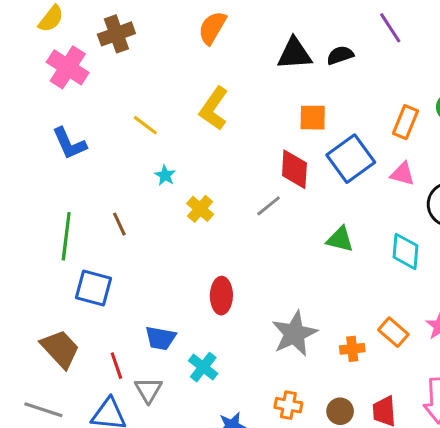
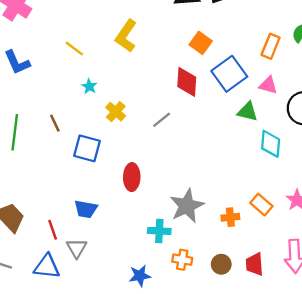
orange square: (313, 118) -> (201, 43), turned 35
gray line: (269, 206) -> (162, 120), moved
green triangle: (340, 239) -> (248, 112), moved
blue square: (94, 288) -> (87, 148), moved
cyan cross: (203, 367) -> (159, 231), moved, turned -35

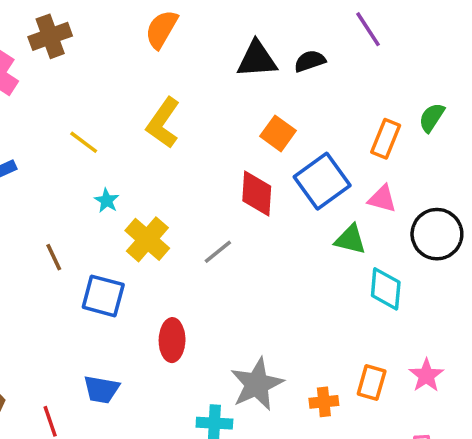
yellow cross: (116, 112) -> (147, 239), size x1.4
orange rectangle: (261, 205) -> (372, 382), turned 65

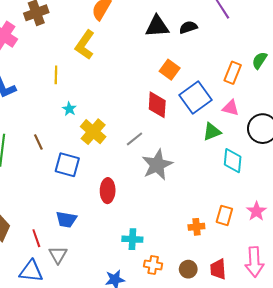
yellow L-shape: (163, 123) -> (85, 45), moved
yellow line: (84, 142) -> (56, 75), turned 54
green triangle: (350, 239) -> (212, 132), turned -36
gray star: (257, 384) -> (157, 165), moved

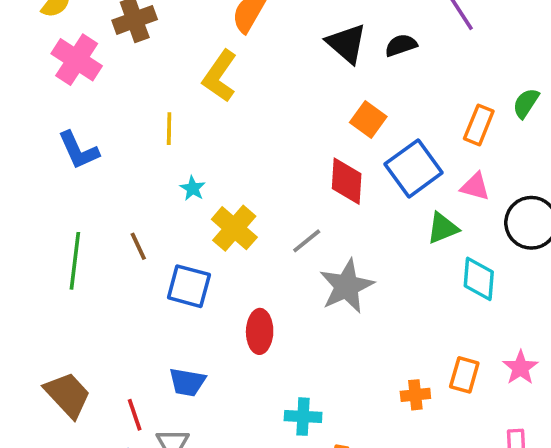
black triangle: (157, 26) -> (347, 43), turned 45

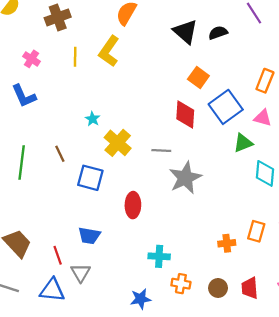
pink cross: (77, 60) -> (31, 59), moved, size x0.6
yellow line: (169, 129) -> (75, 57), moved
gray line: (307, 241) -> (161, 151), turned 42

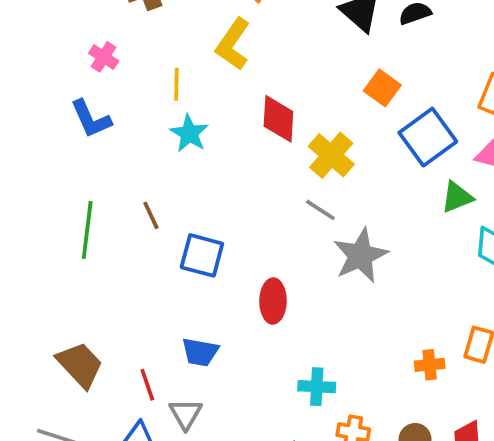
yellow line: (75, 57) -> (176, 84), moved
red diamond: (185, 115) -> (278, 119), moved
cyan star: (93, 119) -> (189, 133), moved, size x1.5
yellow cross: (118, 143) -> (331, 155), moved
gray line: (161, 151) -> (320, 210), turned 30

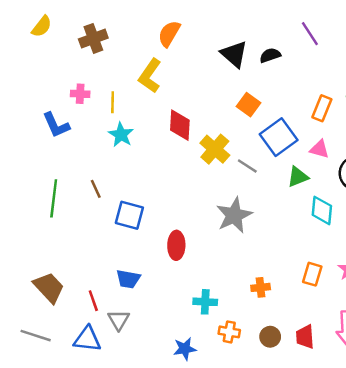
pink cross: (104, 57) -> (80, 94), moved, turned -30
gray line: (320, 210) -> (247, 166), moved
orange cross: (430, 365) -> (261, 287), moved

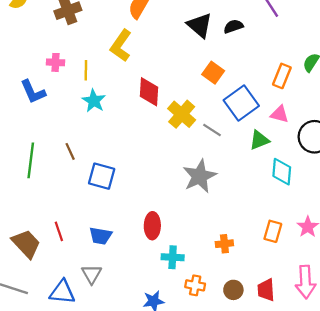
red ellipse: (176, 245) -> (152, 226), moved
red line: (93, 301) -> (59, 231), moved

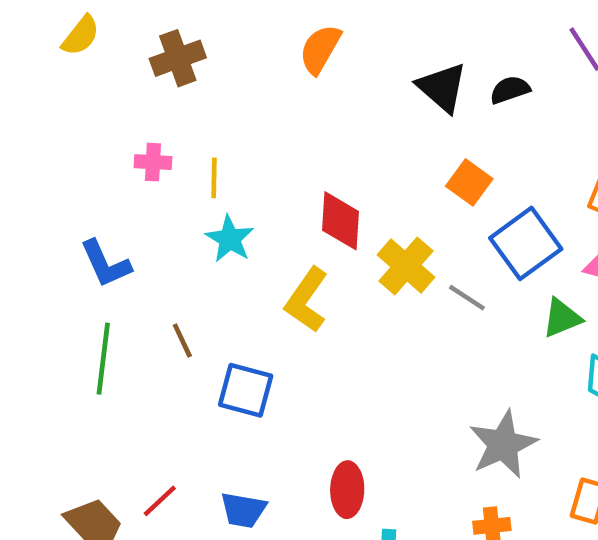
yellow L-shape: (121, 46) -> (307, 300), moved
blue L-shape: (33, 92) -> (106, 264), moved
gray star: (200, 176) -> (503, 444), moved
red line: (59, 231) -> (160, 501), turned 66

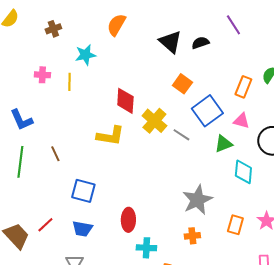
brown cross: (178, 58) -> (53, 29), size x0.7
cyan star: (230, 239) -> (85, 55), moved, turned 30
yellow L-shape: (307, 300) -> (110, 136), turned -116
blue square: (246, 390) -> (83, 191), moved

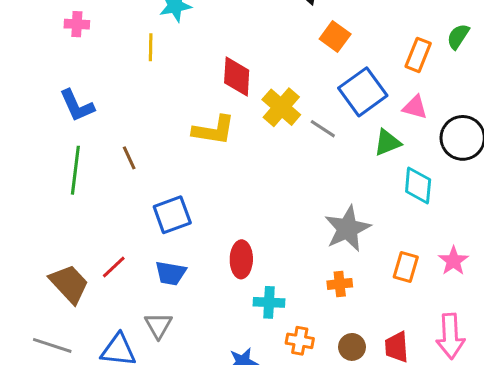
pink cross: (42, 75) -> (77, 24), moved
orange square: (182, 84) -> (335, 36), moved
blue square: (83, 191) -> (172, 215), turned -35

